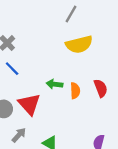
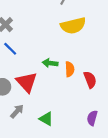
red semicircle: (101, 88) -> (90, 80), moved

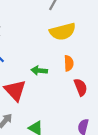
orange semicircle: (70, 69) -> (69, 63), moved

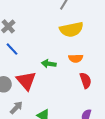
orange semicircle: (69, 63) -> (76, 58), turned 88

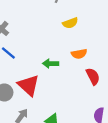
yellow semicircle: (71, 29) -> (70, 23), size x0.6

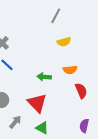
red triangle: (29, 85) -> (37, 103), moved

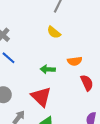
yellow semicircle: (64, 42) -> (54, 32), moved, turned 56

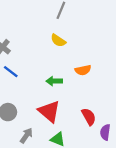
red semicircle: (87, 83) -> (89, 117), moved

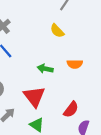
red semicircle: (89, 117) -> (71, 109), turned 54

